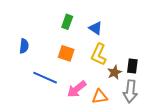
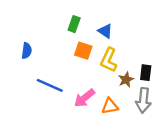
orange square: (66, 53) -> (83, 51), moved

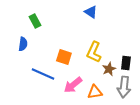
green rectangle: (74, 24) -> (35, 21), moved, turned -48
blue triangle: (105, 31) -> (91, 12), moved
orange square: (83, 51) -> (64, 57), moved

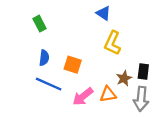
blue semicircle: (23, 44) -> (44, 58), moved
yellow L-shape: (94, 52) -> (113, 43), moved
orange triangle: (95, 92) -> (108, 94), moved

